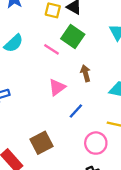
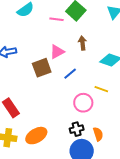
pink line: (51, 49) -> (56, 19), turned -32
brown square: (41, 143) -> (42, 68), moved

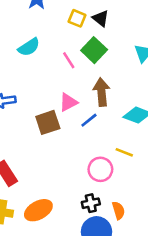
pink line: (56, 19) -> (69, 60), turned 48
brown arrow: (82, 43) -> (101, 92), size x1.5
blue line: (70, 74) -> (89, 120), moved

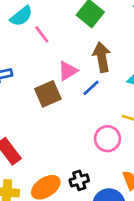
pink line: (69, 60) -> (42, 34), moved
black cross: (91, 203) -> (79, 180), moved

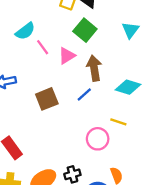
pink triangle: (68, 71) -> (67, 56), moved

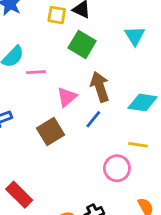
pink line: (43, 47) -> (36, 72), turned -49
pink triangle: (67, 56) -> (67, 97), moved

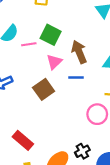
green square: (82, 44) -> (51, 35), moved
blue line: (93, 119) -> (76, 78), turned 56

